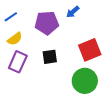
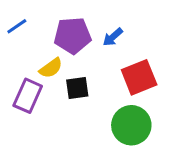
blue arrow: (73, 12) -> (113, 37), moved
yellow semicircle: (15, 39) -> (51, 68), moved

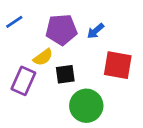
red square: (139, 77) -> (118, 65), turned 32
green circle: (131, 125) -> (86, 106), moved

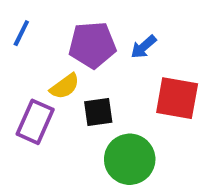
blue line: (14, 22) -> (21, 33), turned -30

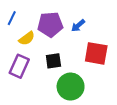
yellow semicircle: (65, 86) -> (27, 38), moved

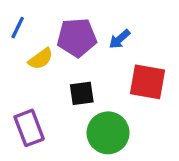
purple rectangle: (19, 66) -> (29, 128), moved, turned -45

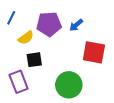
black square: (82, 93) -> (34, 60), moved

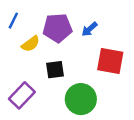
black square: (34, 60) -> (55, 70), moved
purple rectangle: (19, 82) -> (22, 95), turned 65

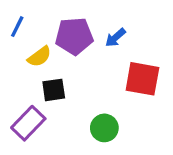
black square: (55, 70) -> (54, 90), moved
green circle: (81, 99) -> (104, 128), size x0.7

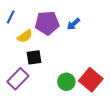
red square: (142, 79) -> (91, 80), moved, turned 30

